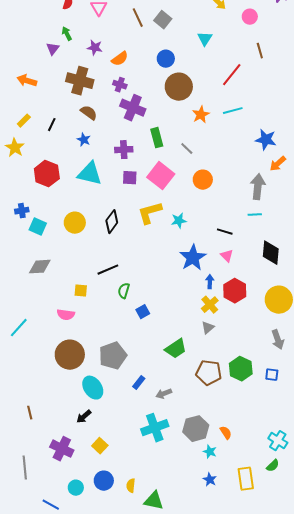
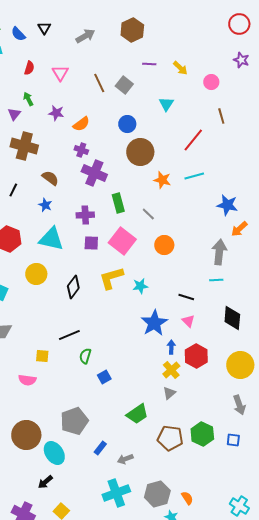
brown cross: (80, 81) -> (24, 146), moved
orange star: (201, 115) -> (162, 180), turned -30
yellow circle: (75, 223) -> (36, 274), moved
brown circle: (70, 355) -> (26, 435), moved

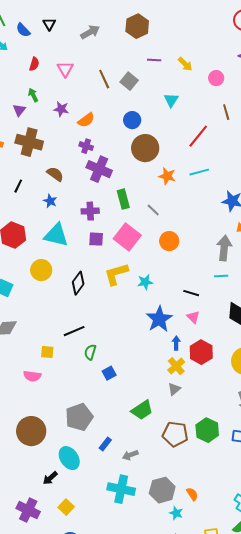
cyan ellipse: (54, 453) -> (69, 458), moved
cyan cross: (116, 493) -> (121, 489), turned 32

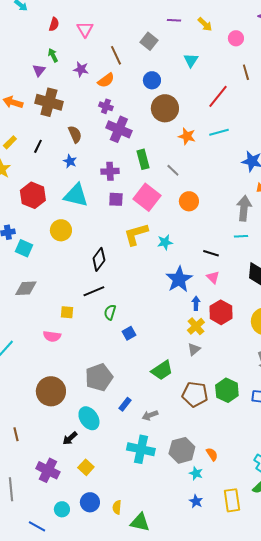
brown line: (104, 79) -> (116, 55), moved
brown semicircle: (55, 174) -> (75, 134), turned 30
black diamond: (78, 283) -> (99, 259), moved

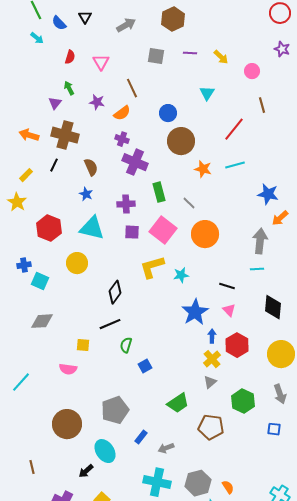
gray square: (149, 41) -> (156, 56), moved, turned -30
black line: (38, 146) -> (54, 165), moved
orange circle: (189, 201) -> (205, 234), size x1.4
green hexagon: (227, 390) -> (243, 401), moved

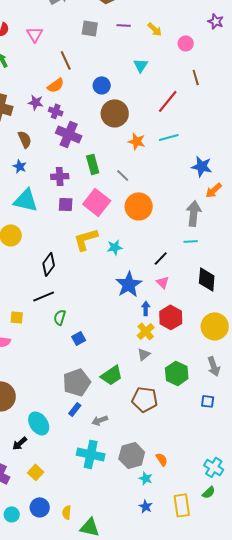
purple star: (97, 102) -> (36, 102), moved
black line: (227, 286) -> (161, 258), turned -63
gray pentagon: (115, 410) -> (77, 382), moved

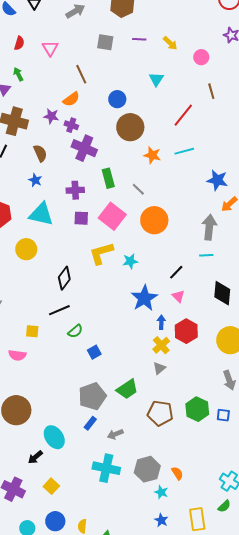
green semicircle: (60, 317) -> (75, 331), turned -147
green hexagon: (177, 373) -> (197, 409), moved

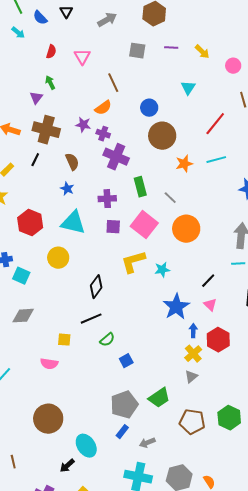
orange star: (152, 155) -> (184, 164), turned -30

